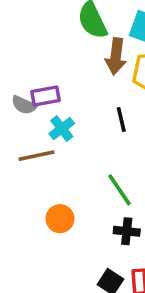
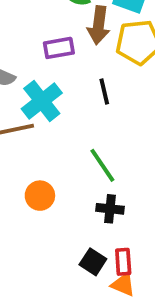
purple rectangle: (46, 96) -> (59, 48), moved
cyan cross: (62, 128) -> (42, 101), size x1.5

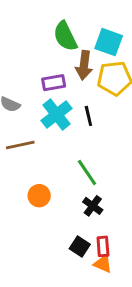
cyan cross: (42, 101) -> (57, 115), moved
black cross: (110, 209) -> (93, 206), turned 30

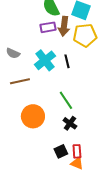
purple rectangle: (54, 83) -> (48, 27), moved
orange circle: (39, 196) -> (33, 116), size x1.5
black square: (80, 246) -> (61, 151), turned 32

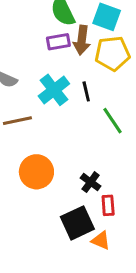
green line: (66, 100) -> (112, 121), moved
black square: (61, 151) -> (77, 223), size x1.6
red rectangle: (77, 151) -> (108, 205), moved

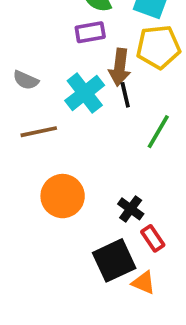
brown arrow: (82, 40) -> (120, 67), moved
green line: (112, 121) -> (158, 132), turned 64
red rectangle: (108, 205) -> (153, 238), turned -30

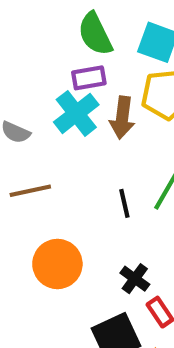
cyan cross: (85, 93) -> (76, 113), moved
black line: (125, 95) -> (124, 203), moved

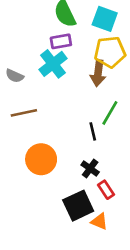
brown arrow: (122, 118) -> (98, 73), moved
black line: (124, 203) -> (93, 131), moved

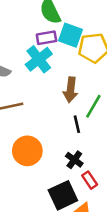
cyan square: (105, 19) -> (71, 35), moved
brown arrow: (98, 73) -> (71, 90), moved

